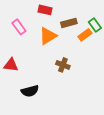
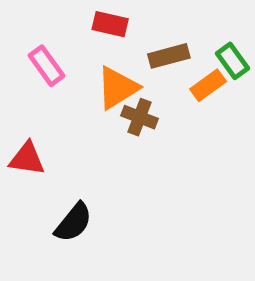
brown cross: (63, 65) -> (140, 117), moved
black semicircle: (30, 91) -> (73, 222), turned -36

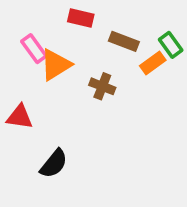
brown rectangle: (169, 56) -> (124, 41), turned 36
orange triangle: (117, 88) -> (56, 65), moved

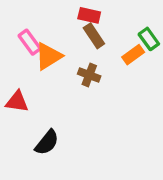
red rectangle: (81, 18) -> (89, 15), moved
brown rectangle: (124, 41) -> (94, 36), moved, turned 35

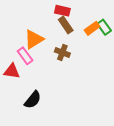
pink rectangle: (30, 42) -> (25, 56), moved
orange rectangle: (133, 55) -> (92, 28), moved

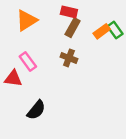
brown rectangle: (66, 25) -> (73, 28), turned 63
orange triangle: (34, 39) -> (27, 20), moved

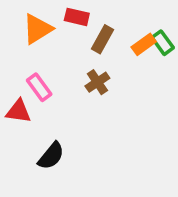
red rectangle: (69, 12) -> (77, 17), moved
brown cross: (69, 58) -> (97, 82), turned 35

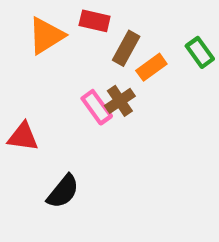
orange rectangle: (144, 44) -> (151, 67), moved
pink rectangle: (39, 87) -> (97, 107), moved

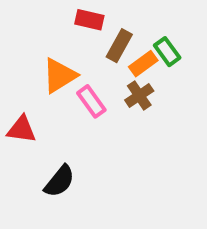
orange triangle: (46, 36) -> (59, 76), moved
green rectangle: (200, 52) -> (167, 52), moved
brown cross: (120, 101) -> (139, 95), moved

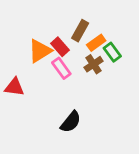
red rectangle: (89, 20) -> (60, 47), moved, turned 36
green rectangle: (167, 52) -> (112, 52), moved
black semicircle: (59, 181) -> (71, 122), moved

